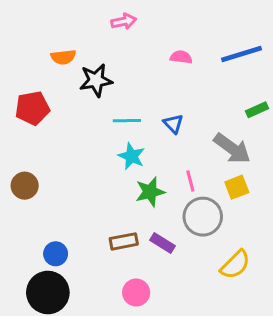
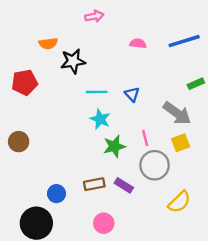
blue circle: (56, 254) -> (56, 194), moved

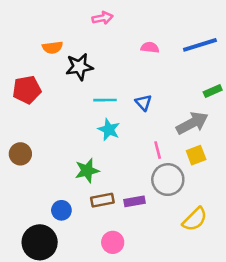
gray arrow: (177, 113) -> (192, 123), turned -64
green star: (114, 146) -> (87, 171), moved
purple rectangle: (124, 185) -> (135, 201), turned -42

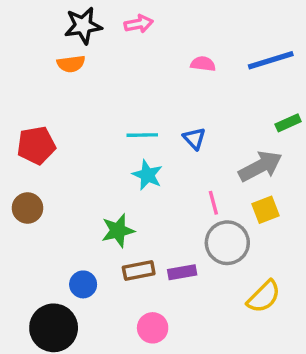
black star: (79, 67) -> (83, 26), moved
red pentagon: (27, 90) -> (36, 145), moved

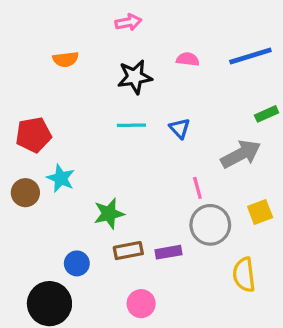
black star: (83, 26) -> (135, 77), moved
cyan star: (147, 175) -> (61, 178), moved
yellow square: (266, 210) -> (260, 212), moved
yellow semicircle: (264, 297) -> (244, 275), turned 128

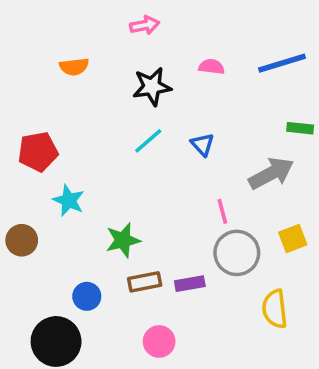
green rectangle: (267, 114) -> (300, 128), turned 30
cyan line: (131, 125) -> (148, 141), turned -40
brown circle: (25, 193) -> (22, 240), moved

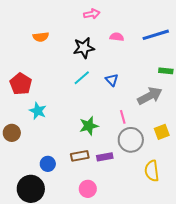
pink arrow: (145, 25) -> (92, 14), moved
red pentagon: (38, 152) -> (21, 84), turned -30
green star: (123, 240) -> (89, 126), moved

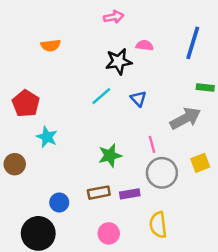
blue line: (156, 35) -> (193, 43), turned -56
black star: (84, 48) -> (119, 61), moved
yellow semicircle: (152, 171) -> (158, 225), moved

